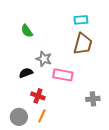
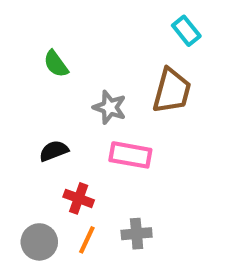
cyan rectangle: (81, 20) -> (186, 31), moved, turned 56
gray star: (44, 59) -> (110, 107), moved
gray cross: (93, 99) -> (137, 234), moved

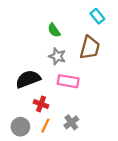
green semicircle: (56, 64) -> (54, 30), moved
black semicircle: (54, 151) -> (28, 79), size x1.6
gray cross: (137, 234) -> (71, 122), turned -32

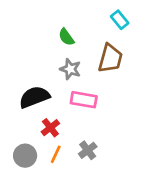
red cross: (41, 104) -> (50, 128), turned 32

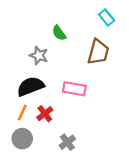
gray star: (70, 69) -> (39, 55), moved
gray cross: (88, 150) -> (67, 142), moved
orange line: (56, 154) -> (22, 112), moved

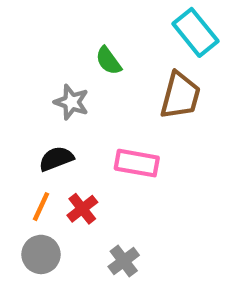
cyan rectangle: (107, 18) -> (196, 32), size x1.5
black semicircle: (31, 86) -> (56, 159), size x0.7

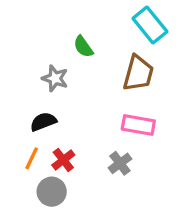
pink rectangle: (137, 163) -> (138, 125), moved
gray circle: (41, 254) -> (52, 192), moved
gray cross: (124, 261) -> (120, 163), moved

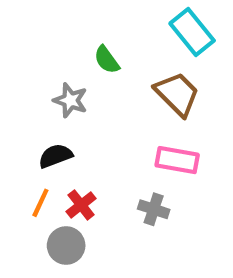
brown trapezoid: (138, 73) -> (177, 94), turned -60
gray cross: (120, 163) -> (154, 209), turned -35

